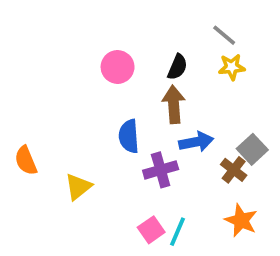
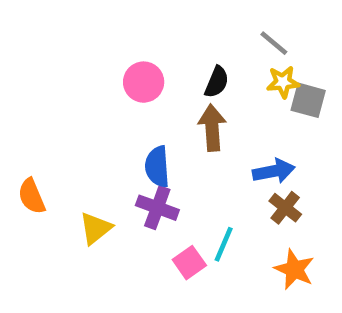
blue arrow: (196, 142) -> (274, 171), moved
gray square: (252, 149) -> (308, 100), moved, turned -32
purple cross: (161, 170) -> (157, 208), moved, turned 36
pink square: (151, 230) -> (189, 263), moved
cyan line: (177, 232) -> (224, 244), moved

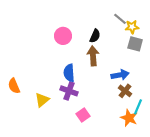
yellow star: (283, 82) -> (132, 27), moved
cyan line: (224, 244) -> (138, 107), moved

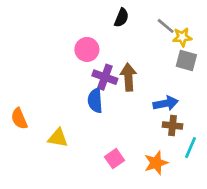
black semicircle: (95, 36) -> (121, 18), moved
purple cross: (69, 91) -> (105, 77), moved
brown cross: (125, 91) -> (173, 125), turned -32
yellow triangle: (42, 100) -> (58, 138), turned 49
orange star: (129, 118) -> (156, 163), moved, turned 30

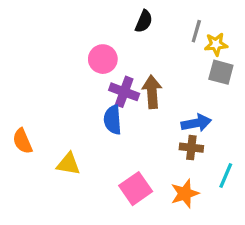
gray line: (166, 26) -> (196, 31), turned 66
brown cross: (173, 125) -> (191, 148), moved
pink square: (115, 159) -> (136, 189), size x1.4

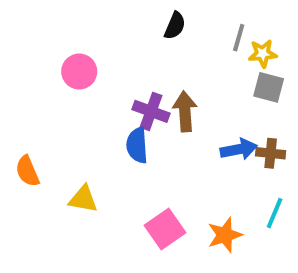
pink circle: (103, 59) -> (79, 72), moved
brown cross: (191, 148) -> (271, 153), moved

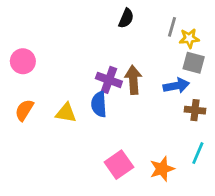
pink circle: (79, 72) -> (23, 61), moved
blue arrow: (239, 149) -> (176, 86), moved
orange semicircle: (27, 171) -> (24, 110), moved, turned 55
yellow triangle: (83, 199) -> (66, 113), moved

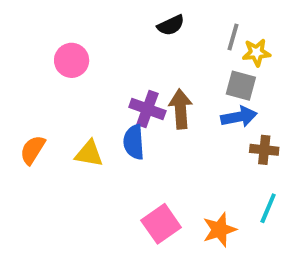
black semicircle: (126, 18) -> (171, 25), turned 42
pink circle: (23, 61) -> (72, 60), moved
gray square: (194, 63) -> (241, 86), moved

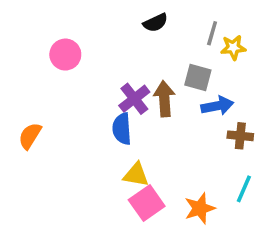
gray square: (241, 86) -> (198, 78), moved
purple cross: (147, 109) -> (134, 99), turned 32
yellow triangle: (89, 154) -> (136, 175), moved

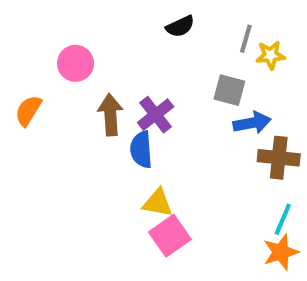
brown arrow: (164, 99) -> (110, 115), moved
orange semicircle: (30, 136) -> (28, 111), moved
brown cross: (240, 136) -> (279, 158), size x1.4
orange star: (200, 208) -> (281, 252), moved

